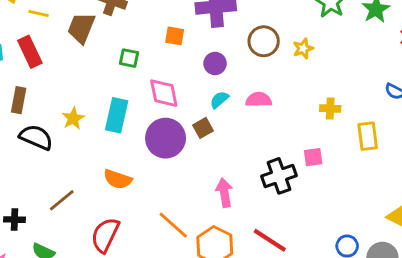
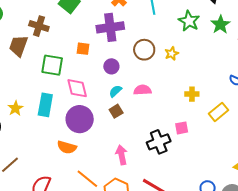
green square: (129, 58) -> (52, 65), size x1.6
brown square: (203, 128) -> (116, 111), moved
yellow rectangle: (368, 136) -> (218, 112), turned 60
orange semicircle: (118, 179) -> (67, 147), moved

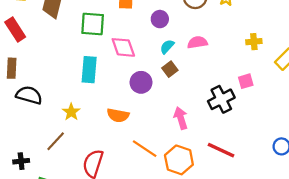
yellow star: (15, 108) -> (71, 112), moved
purple circle: (80, 119) -> (141, 82), moved, size x0.7

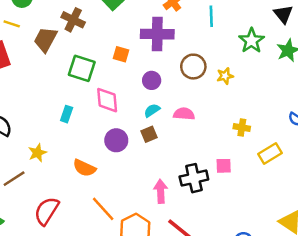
cyan rectangle: (89, 70) -> (67, 114), size x0.6
pink arrow: (181, 118) -> (161, 191), moved

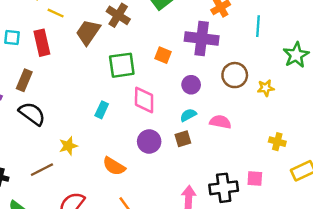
green square: (82, 68) -> (122, 65), turned -32

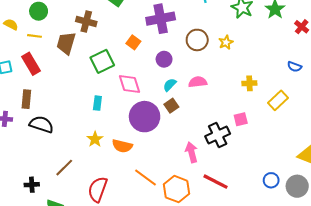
orange square: (163, 55) -> (133, 42), turned 32
purple circle: (149, 141) -> (145, 117), size x1.5
yellow star: (68, 146) -> (95, 139), moved

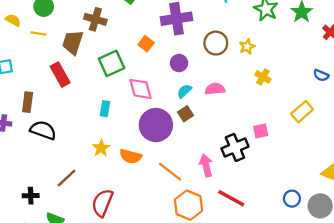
red rectangle: (31, 64) -> (60, 75), moved
yellow cross: (249, 83) -> (263, 77), moved, turned 32
orange line: (146, 177) -> (170, 172), moved

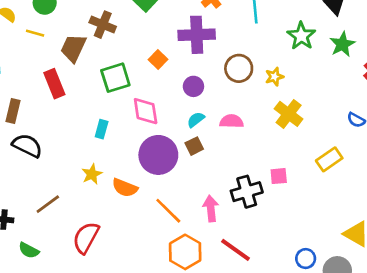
yellow cross: (263, 77) -> (289, 114), size x1.5

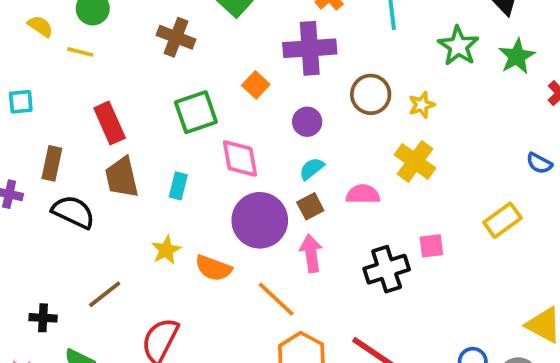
brown trapezoid: (73, 48) -> (122, 177), moved, turned -36
yellow cross: (289, 114) -> (415, 161), moved
pink semicircle: (232, 121) -> (363, 194), moved
pink arrow: (211, 208) -> (311, 253), moved

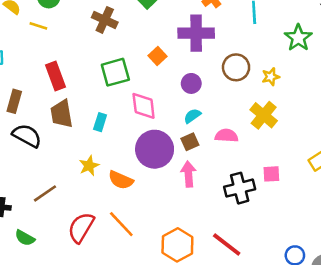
orange line: (276, 299) -> (121, 224), moved

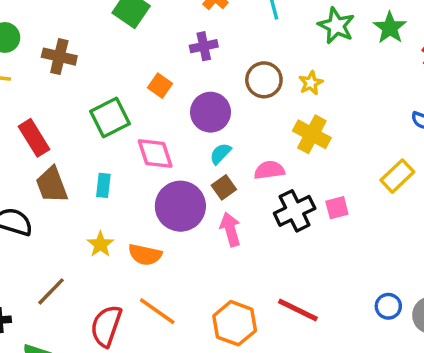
brown cross: (105, 20) -> (59, 57), moved
purple cross: (196, 33) -> (204, 46), size x0.6
purple circle: (191, 83) -> (211, 112), size x1.5
black cross: (240, 188) -> (295, 211), moved

